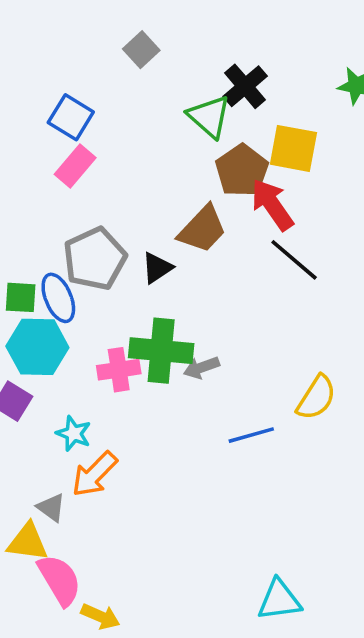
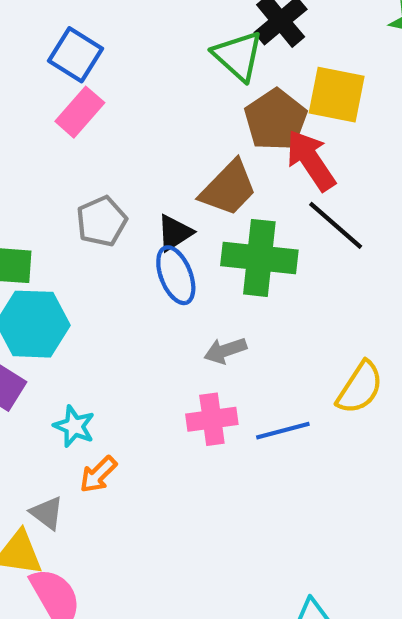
gray pentagon: (95, 259) -> (102, 221), size x0.7
blue ellipse: (58, 298) -> (176, 275), moved
green cross: (161, 351) -> (259, 258), moved
pink cross: (119, 370) -> (212, 419), moved
orange arrow: (95, 474) -> (98, 474), size x0.7

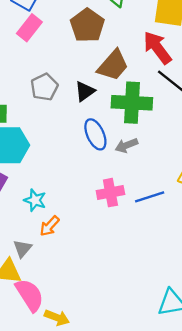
brown pentagon: (276, 120) -> (87, 25), moved
blue ellipse: (176, 275) -> (95, 134), moved
gray arrow: (225, 351) -> (126, 145), moved
gray triangle: (47, 513) -> (22, 249), turned 36

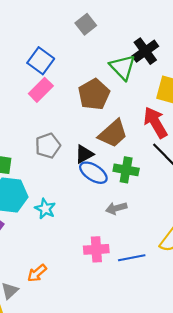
green cross: (132, 103) -> (126, 170), size x0.7
blue ellipse: (95, 134) -> (93, 173), moved, turned -40
cyan star: (35, 200) -> (45, 209), moved

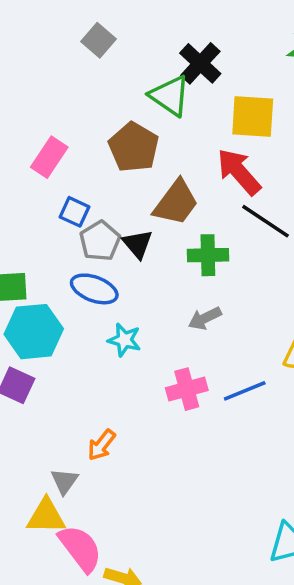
blue square: (41, 61) -> (74, 212), moved, size x0.7
gray pentagon: (48, 146) -> (100, 241), moved
black triangle: (84, 154) -> (138, 244), turned -30
blue ellipse: (93, 173) -> (94, 289), moved
cyan star: (45, 209) -> (124, 340), moved

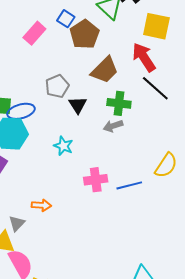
blue square: (74, 212) -> (66, 19), moved
black triangle: (138, 244) -> (78, 105), moved
blue ellipse: (94, 289) -> (21, 111), moved, turned -44
gray arrow: (205, 318) -> (113, 126), moved
orange arrow: (102, 445) -> (41, 205), turned -132

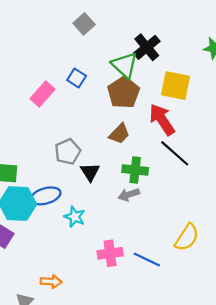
brown pentagon: (85, 34) -> (124, 93), moved
brown trapezoid: (105, 70) -> (119, 134), size x0.7
blue ellipse: (21, 111) -> (46, 196), moved
blue line: (129, 185) -> (147, 259), turned 40

